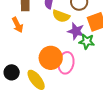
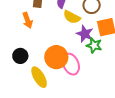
pink ellipse: (66, 63) -> (71, 64), turned -40
black circle: (12, 72) -> (20, 56), moved

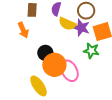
purple star: (85, 34) -> (81, 28), moved
black circle: (20, 56) -> (45, 53), moved

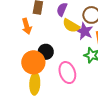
orange circle: (54, 65) -> (33, 62), moved
yellow ellipse: (39, 86) -> (35, 84), turned 30

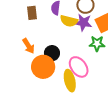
orange arrow: (27, 26) -> (28, 46), moved
yellow ellipse: (35, 84) -> (70, 81), moved

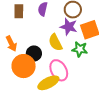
yellow semicircle: (69, 21) -> (55, 42), moved, turned 42
yellow ellipse: (70, 81) -> (48, 83), turned 70

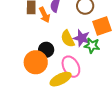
purple star: (69, 27) -> (82, 38), moved
orange arrow: (11, 44) -> (44, 15), moved

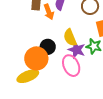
purple star: (82, 38) -> (77, 50), moved
yellow ellipse: (61, 79) -> (28, 76), moved

